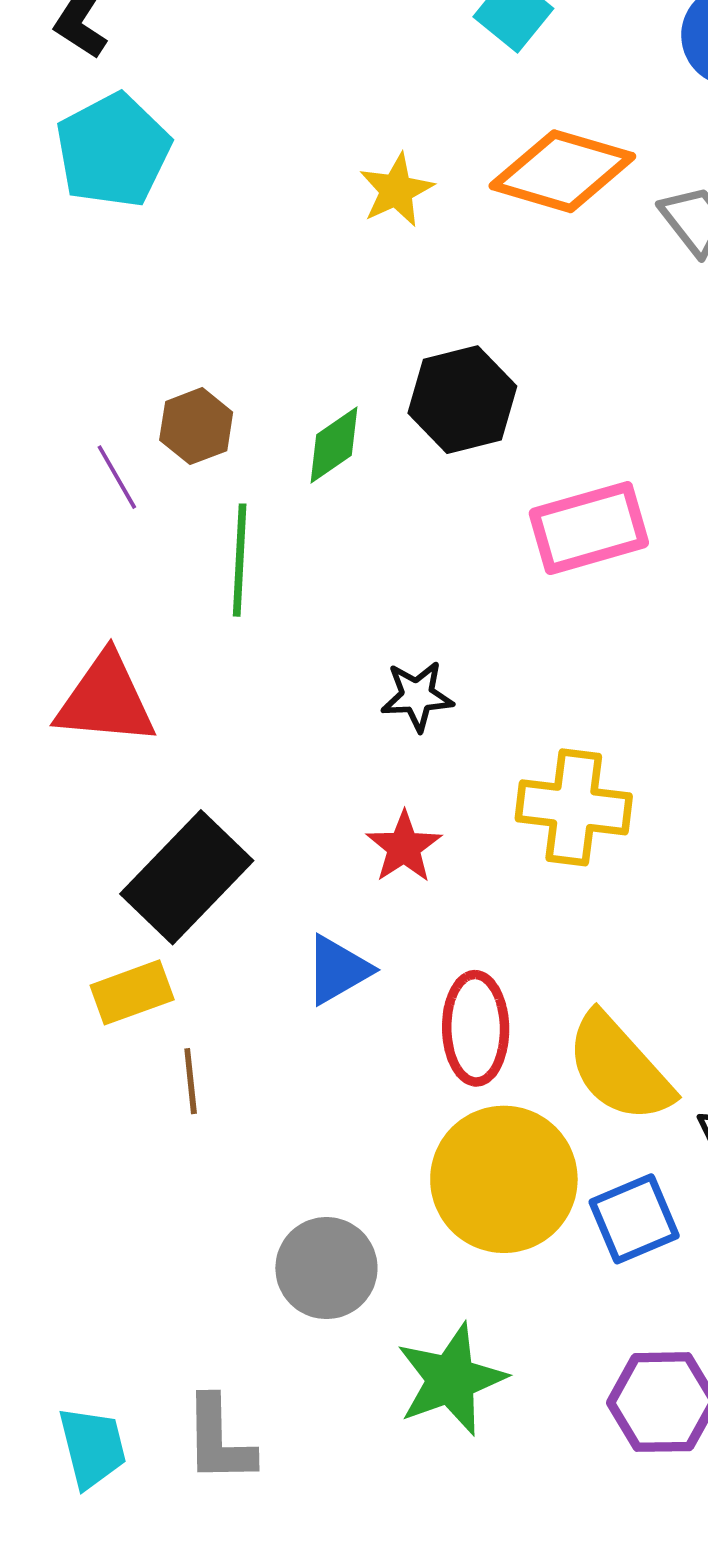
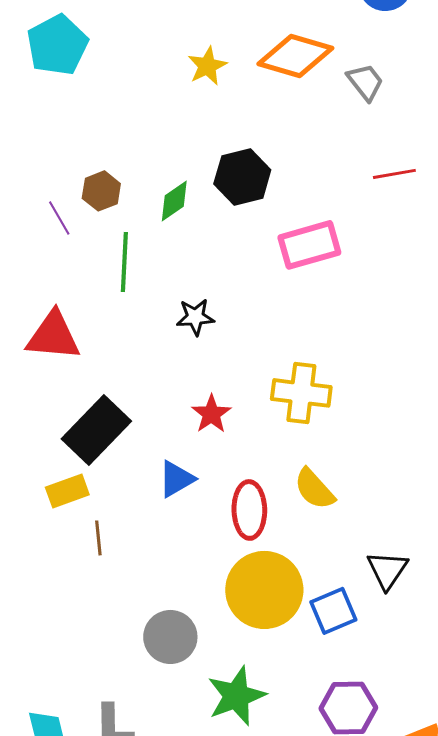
black star: (417, 696) -> (195, 317), moved
yellow semicircle: (619, 1068) -> (314, 489), moved, size x0.7

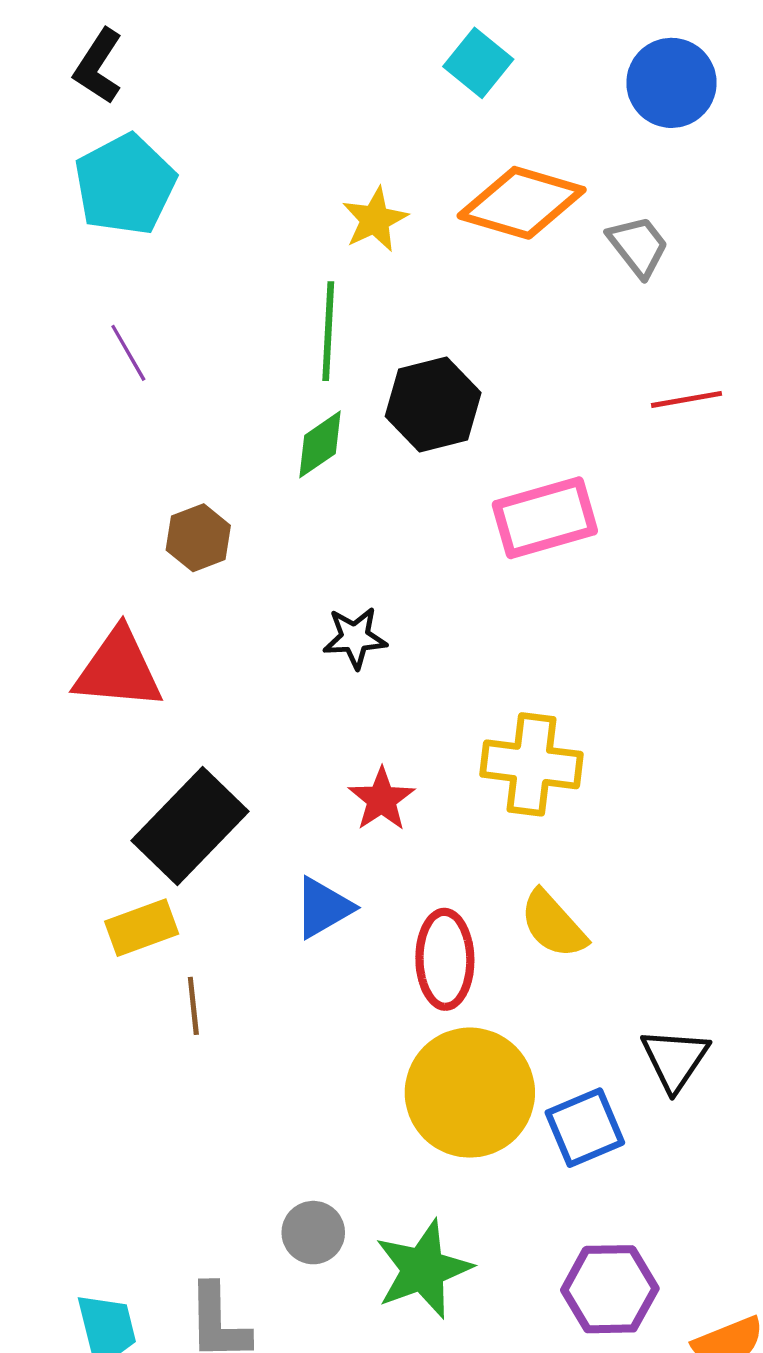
brown hexagon: (101, 191) -> (198, 538), moved
purple line: (59, 218) -> (128, 353), moved
green line: (124, 262) -> (328, 331), moved
gray circle: (170, 637) -> (313, 1233), moved, size x0.7

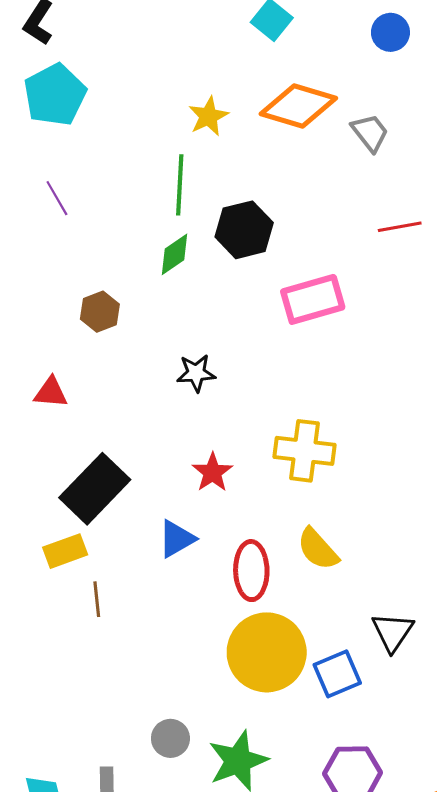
blue circle: (671, 83) -> (390, 32), size x0.7
red triangle: (118, 669) -> (51, 393), size x0.6

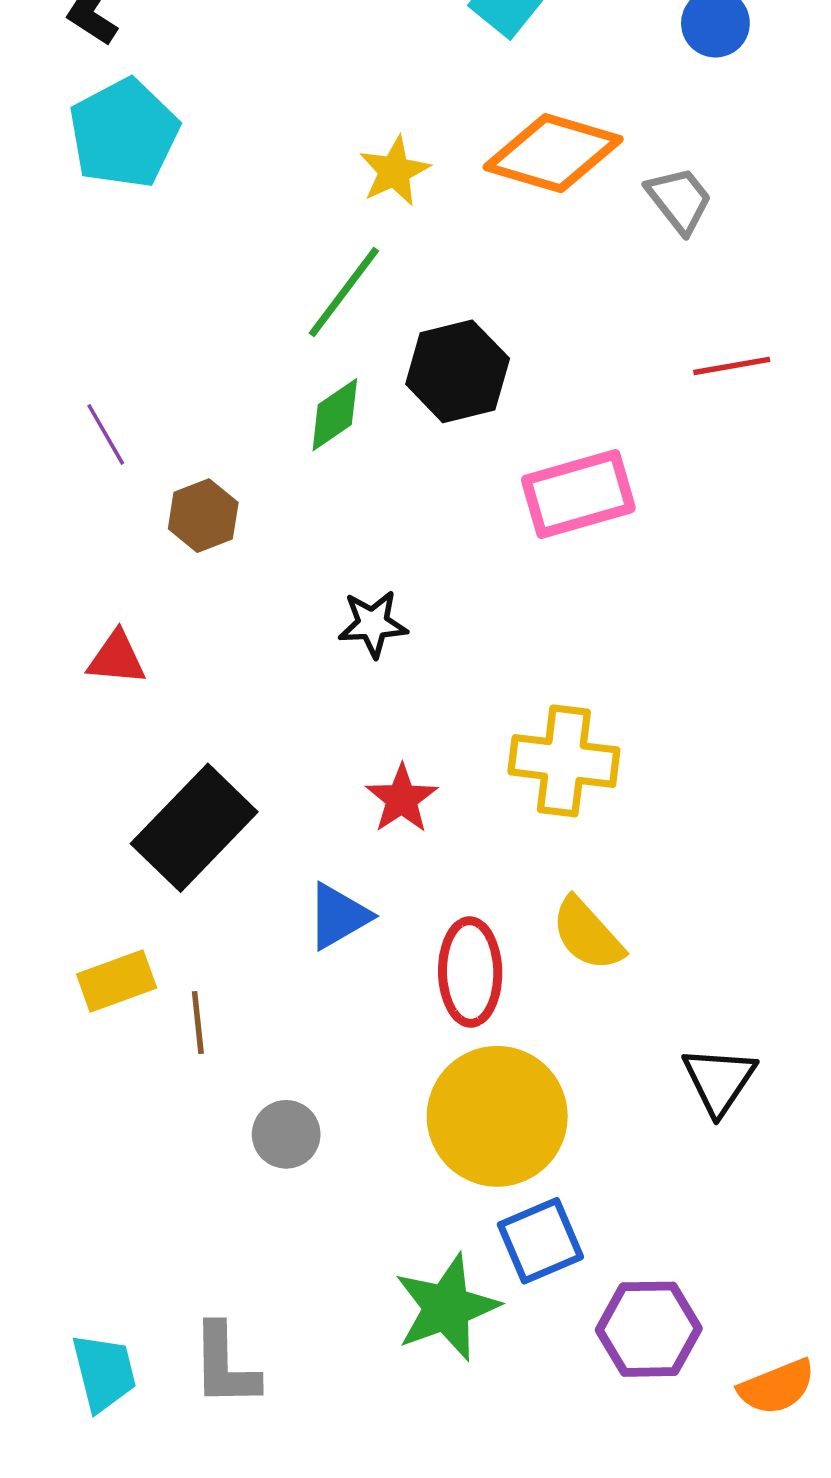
green line: (180, 185) -> (344, 292), turned 34
purple line: (57, 198) -> (106, 434), moved
yellow rectangle: (65, 551) -> (117, 981), moved
blue square: (337, 674) -> (540, 1241), moved
gray circle: (170, 738) -> (286, 1134), moved

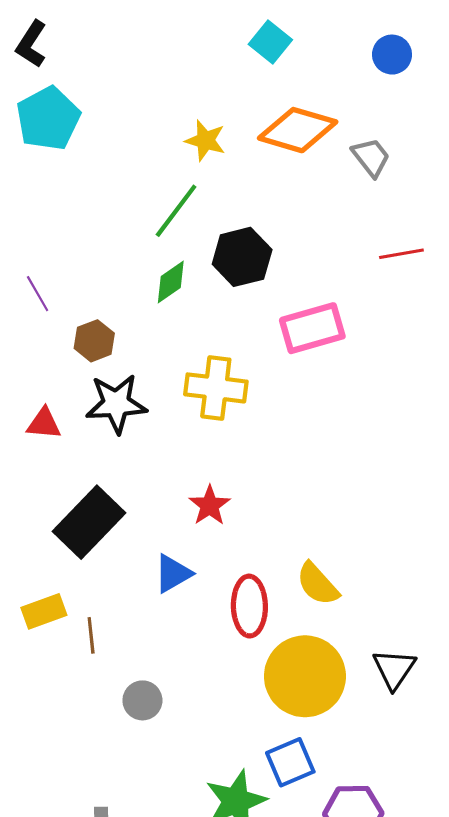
yellow star: (394, 171) -> (205, 141), turned -30
black star: (373, 624) -> (116, 404), moved, size x1.5
yellow cross: (564, 761) -> (216, 388), moved
yellow circle: (497, 1116) -> (305, 676), moved

